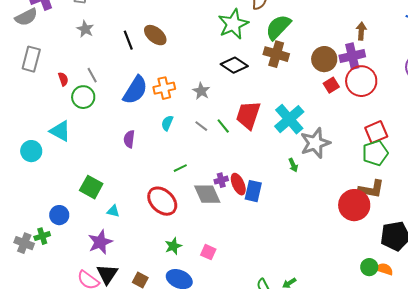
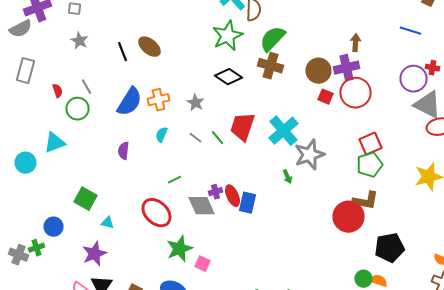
red square: (331, 85) -> (326, 97), turned -35
cyan triangle: (60, 131) -> (54, 143), turned -50
green star: (173, 246) -> (180, 249), moved, size x1.5

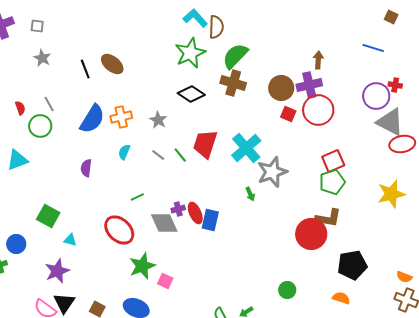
green circle: (364, 279) -> (287, 290), moved

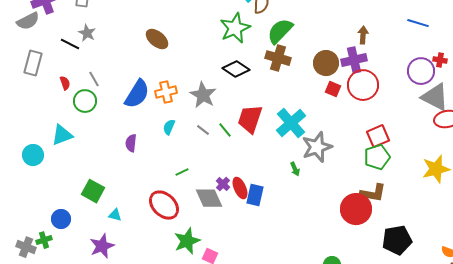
black line: (85, 69) -> (70, 44), moved, turned -42
gray star: (158, 120) -> (203, 95), size x1.5
purple cross: (178, 209) -> (223, 184), turned -32

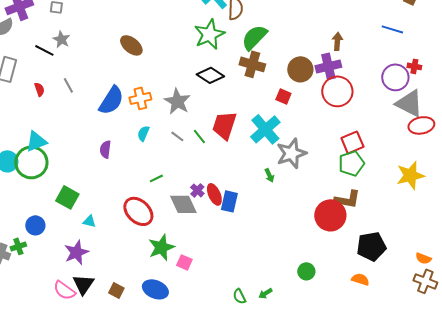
red square: (333, 89) -> (283, 96), moved
green circle: (85, 101) -> (31, 162), moved, size x1.4

